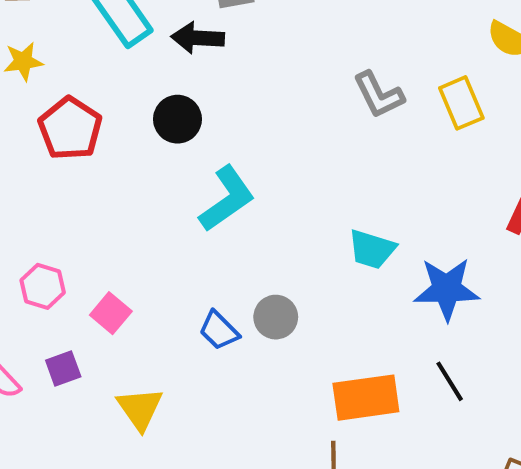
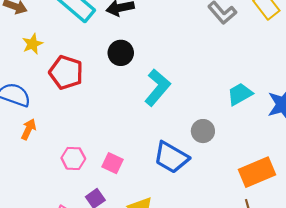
cyan trapezoid: (372, 249) -> (240, 94), turned 148
gray circle: (276, 317) -> (203, 131), moved
blue trapezoid: (219, 331) -> (171, 157), size x1.6

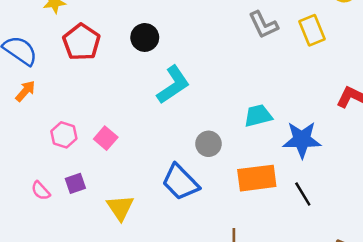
blue trapezoid: (171, 157) -> (180, 182), moved
pink square: (113, 163) -> (106, 138), moved
orange rectangle: (257, 172) -> (257, 178), moved

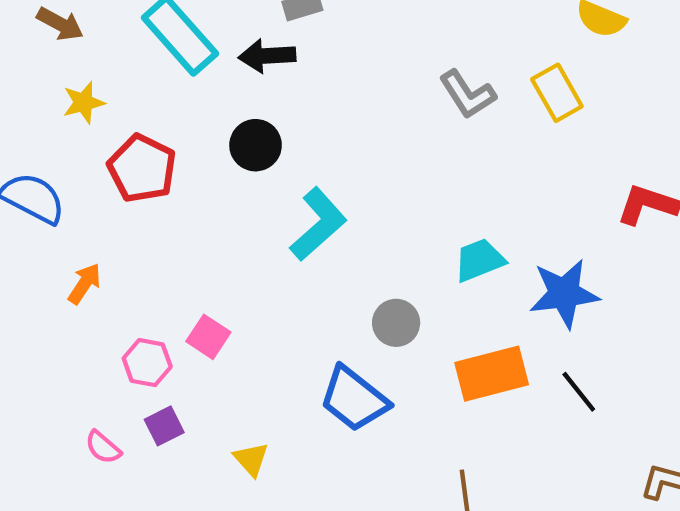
orange arrow: (25, 91) -> (84, 284), moved
pink hexagon: (64, 135) -> (147, 363), moved
yellow triangle: (120, 208) -> (251, 459), size x0.7

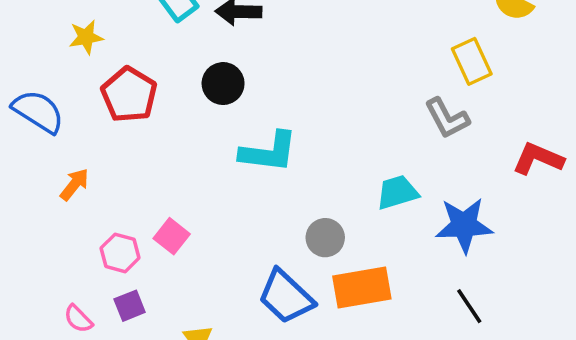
gray L-shape: (467, 94) -> (447, 118), moved
cyan L-shape: (318, 224) -> (269, 152), turned 44
orange rectangle: (492, 374) -> (362, 287), moved

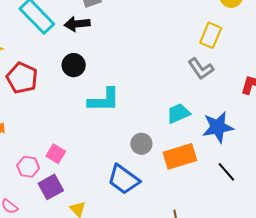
yellow rectangle: (472, 61) -> (211, 35), turned 55
orange rectangle: (362, 287) -> (180, 156), moved
purple square: (130, 306) -> (51, 187), moved, size x1.4

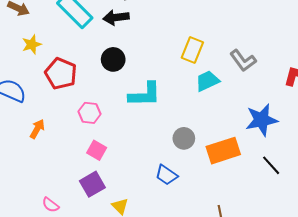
yellow rectangle: (211, 35) -> (192, 50), moved
cyan trapezoid: (178, 113) -> (207, 81), moved
pink hexagon: (28, 167) -> (89, 113), moved
blue trapezoid: (124, 179) -> (166, 175), size x0.7

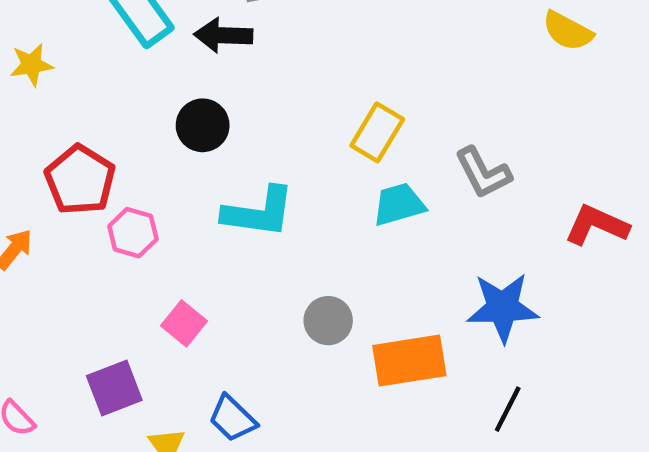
red pentagon: (61, 74) -> (80, 180), moved
pink square: (97, 150) -> (184, 323), moved
black line: (271, 165) -> (508, 409), turned 60
blue trapezoid: (166, 175) -> (232, 418), moved

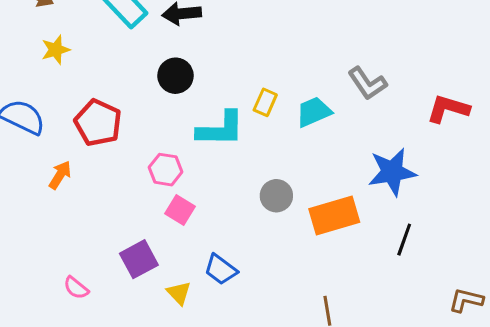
yellow rectangle: (377, 132) -> (265, 102), moved, size x0.7
pink hexagon: (133, 233) -> (166, 170), moved

